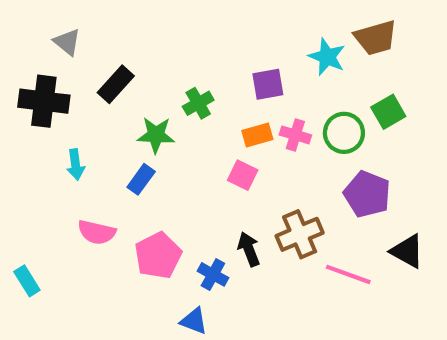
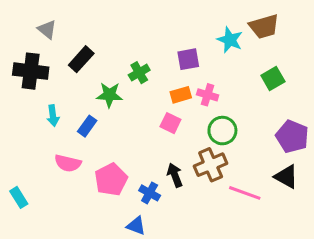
green circle: (344, 133) -> (222, 131), moved
blue rectangle: (141, 179) -> (87, 126), moved
purple pentagon: (367, 194) -> (292, 136), moved

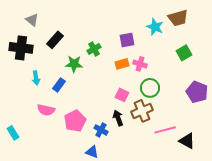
pink square: (170, 123) -> (122, 95), moved
black triangle: (286, 177) -> (187, 141), moved
pink line: (245, 193) -> (165, 130), turned -35

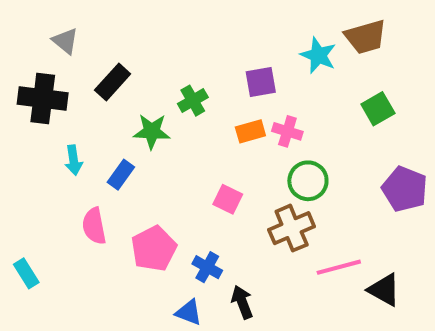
pink square: (122, 95) -> (228, 199), moved
pink semicircle: (46, 110) -> (94, 226), turned 66
black arrow: (118, 118) -> (242, 302), moved

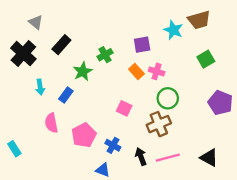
black cross: (43, 98) -> (23, 54), turned 35
green star: (152, 131) -> (83, 71), turned -30
orange rectangle: (250, 131) -> (136, 71), turned 64
pink line: (339, 267) -> (168, 158), moved
black arrow: (242, 302) -> (141, 157), moved

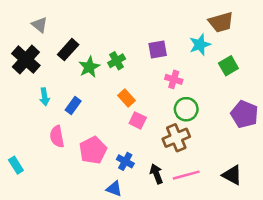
cyan star: (173, 30) -> (200, 45), moved, turned 30
green star: (83, 71) -> (89, 67), moved
orange rectangle: (136, 71) -> (127, 98), moved

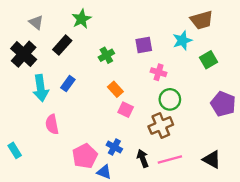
green star: (89, 67) -> (81, 19), moved
cyan arrow: (45, 97) -> (41, 88), size x1.6
blue rectangle: (73, 105) -> (68, 84), moved
pink pentagon: (93, 150) -> (85, 156), moved

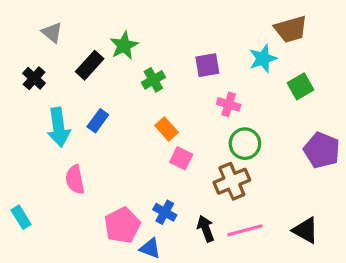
green star: (81, 19) -> (124, 46), moved
black cross: (24, 54) -> (34, 78), size x0.6

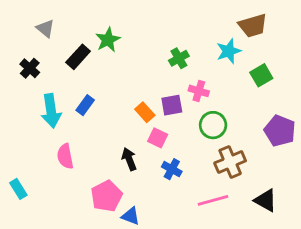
purple square: (207, 65) -> (172, 105), moved
green cross: (153, 80) -> (179, 58), moved
brown cross: (232, 181) -> (230, 162), moved
blue cross: (165, 212) -> (172, 169), moved
black arrow: (206, 229) -> (129, 159), moved

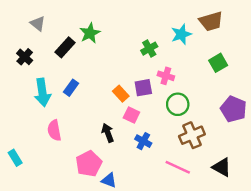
cyan star: (229, 51) -> (181, 34), moved
pink line: (213, 200) -> (178, 167), turned 40

